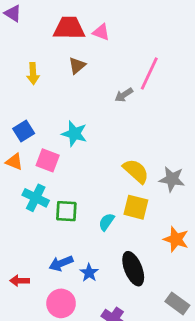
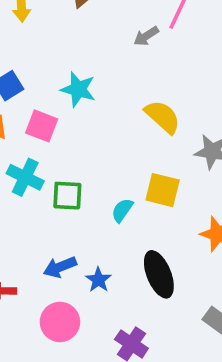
yellow semicircle: (136, 171) -> (163, 117), moved

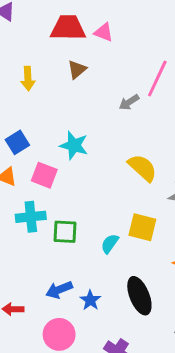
cyan cross: (25, 177) -> (31, 217), turned -32

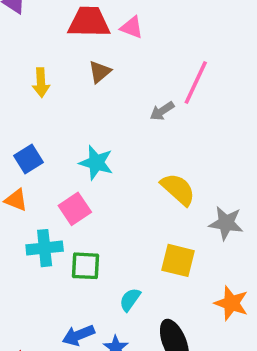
pink square: (44, 175) -> (75, 209), moved, turned 35
cyan semicircle: (110, 244) -> (130, 300), moved

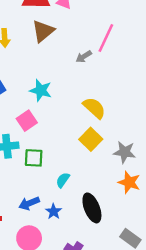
brown triangle: (100, 72) -> (43, 31), size x1.5
gray star: (226, 223) -> (125, 152), moved
yellow square: (178, 260) -> (91, 139), moved, turned 30

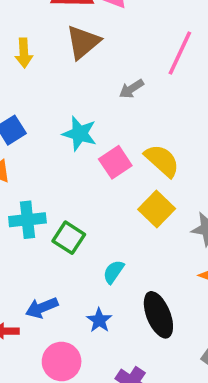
gray arrow: (84, 57) -> (132, 89), moved
pink square: (27, 121) -> (115, 162), moved
green square: (34, 158) -> (69, 238), turned 30
blue arrow: (29, 203) -> (42, 308), moved

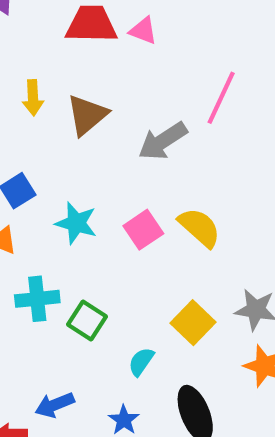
brown triangle: (83, 42) -> (87, 115), moved
gray arrow: (132, 89) -> (163, 141), size x1.6
cyan star: (79, 134) -> (76, 223), moved
yellow square: (157, 209) -> (193, 323), moved

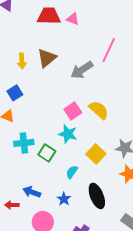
yellow arrow: (33, 98) -> (22, 61), moved
cyan star: (76, 223) -> (68, 134), moved
blue arrow: (55, 405) -> (32, 192), turned 42

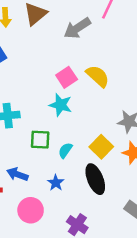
green square: (47, 153) -> (40, 140), moved, turned -30
yellow square: (96, 154) -> (101, 147), moved

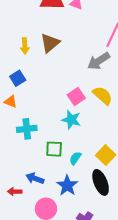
gray arrow: (77, 28) -> (99, 61), moved
blue star: (56, 183) -> (67, 185), size x1.5

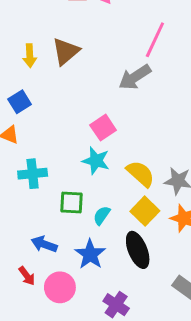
yellow semicircle: (103, 95) -> (141, 174), moved
red arrow: (15, 192) -> (27, 276), moved, turned -128

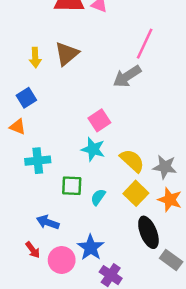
black ellipse: (138, 250) -> (148, 232), moved
blue star: (90, 254) -> (91, 247), moved

